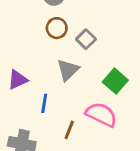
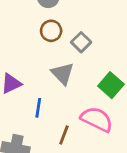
gray triangle: (68, 70) -> (63, 74), turned -30

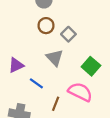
blue line: (38, 108) -> (36, 83), turned -64

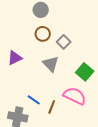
purple triangle: (16, 65) -> (15, 58), moved
blue line: (36, 83) -> (34, 100), moved

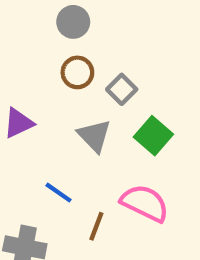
green square: (85, 72) -> (153, 136), moved
blue line: (34, 100) -> (58, 193), moved

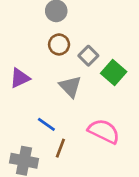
green square: (153, 136) -> (114, 72), moved
brown line: (96, 226) -> (60, 148), moved

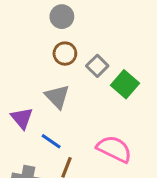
purple triangle: (20, 78) -> (22, 118), moved, turned -45
gray triangle: (70, 86) -> (57, 97), moved

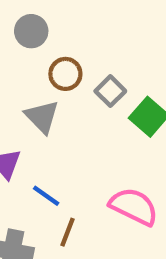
gray circle: (62, 17) -> (31, 31), moved
gray triangle: (57, 97) -> (42, 117), moved

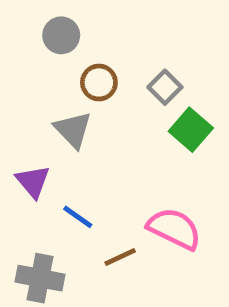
gray square: (110, 91) -> (165, 87), moved
brown line: (68, 232) -> (120, 257), moved, turned 44

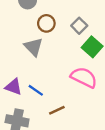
purple triangle: (33, 182) -> (13, 87), moved, turned -30
pink semicircle: (174, 229) -> (84, 77), moved

